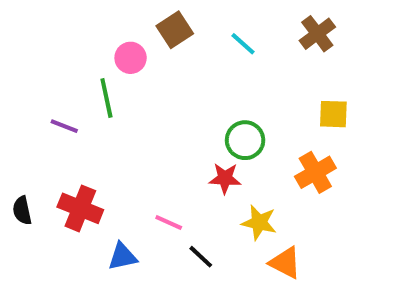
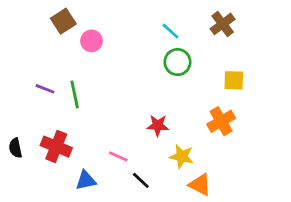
brown square: (175, 30) -> (63, 21), moved
green line: (106, 98) -> (75, 94), moved
green circle: (245, 140) -> (177, 62), moved

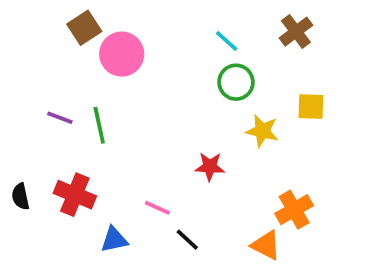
pink circle: (91, 41) -> (122, 54), size x1.5
orange cross: (221, 121) -> (294, 210), moved
yellow star: (182, 156) -> (262, 131), moved

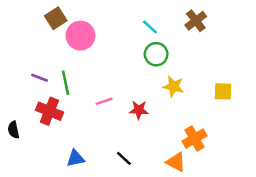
yellow square: (311, 107) -> (223, 91), moved
red cross: (75, 195) -> (49, 111), moved
pink line: (157, 208) -> (104, 101), moved, turned -42

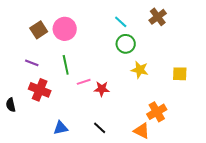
brown square: (56, 18) -> (39, 30), moved
green line: (66, 83) -> (66, 65), moved
red star: (139, 110) -> (102, 89), moved

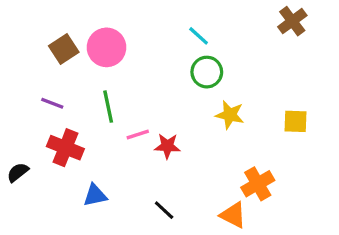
brown cross: (158, 17) -> (292, 21), moved
black semicircle: (11, 105) -> (18, 172), turned 64
blue triangle: (61, 128) -> (95, 195), moved

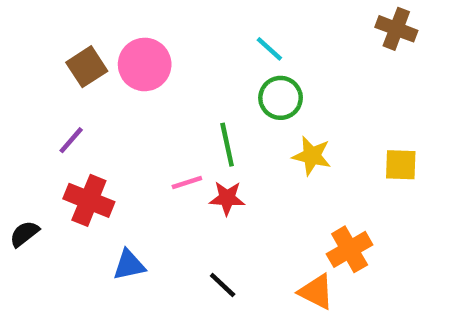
brown cross: (292, 21) -> (396, 29), turned -32
purple line: (52, 103) -> (71, 140), turned -70
green line: (108, 107) -> (227, 145), moved

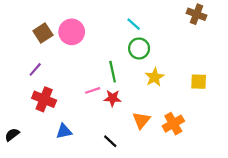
yellow star: (312, 156) -> (155, 77), turned 30
black semicircle: (24, 234) -> (12, 135), moved
orange triangle: (316, 292) -> (141, 120), moved, turned 42

